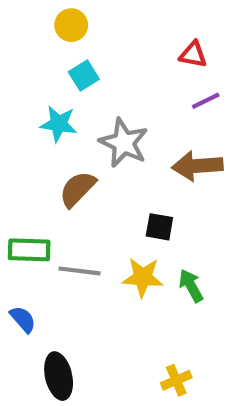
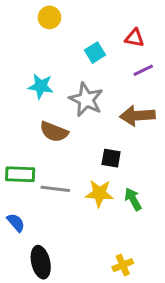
cyan square: (84, 76) -> (95, 53), moved
brown semicircle: (77, 189) -> (54, 132), turned -112

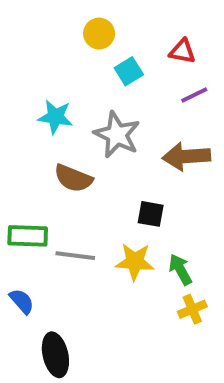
yellow circle: (49, 17) -> (99, 34), moved
yellow cross: (123, 265) -> (192, 309), moved

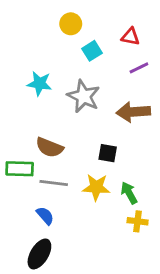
brown semicircle: (73, 178) -> (49, 147), moved
blue semicircle: (22, 301) -> (45, 216), moved
yellow cross: (192, 309) -> (138, 221), turned 30
black ellipse: (55, 355) -> (39, 254), turned 44

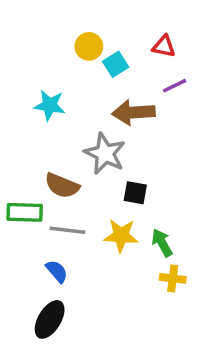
yellow circle: (71, 24) -> (89, 46), moved
gray star: (84, 96) -> (105, 153), moved
brown arrow: (133, 112) -> (133, 112), moved

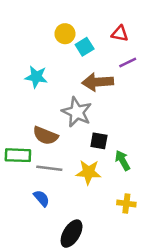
green arrow: (162, 243) -> (122, 160), moved
black ellipse: (50, 319) -> (72, 234), moved

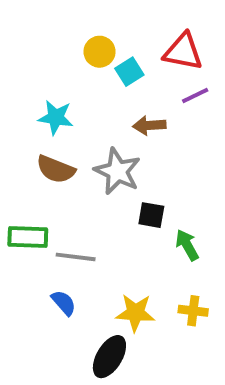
red triangle: (120, 34) -> (183, 52), size x1.5
brown arrow: (98, 82) -> (149, 125), size x0.7
brown semicircle: (45, 136) -> (56, 169), moved
yellow star: (88, 172) -> (135, 313), moved

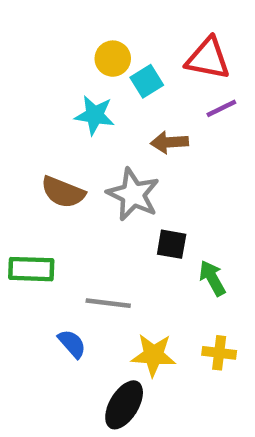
cyan star: (56, 117) -> (95, 115), moved
gray line: (76, 257) -> (108, 303), moved

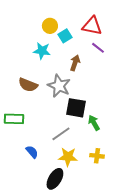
purple line: (221, 108) -> (98, 48), turned 64
brown arrow: (169, 142) -> (75, 63), turned 112
black square: (172, 244) -> (76, 108), size x1.5
gray line: (108, 303) -> (61, 134), moved, turned -42

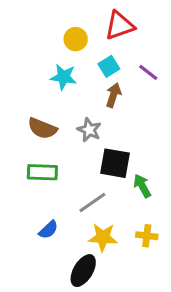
red triangle: (92, 26) -> (120, 25), moved, turned -30
cyan square: (65, 36) -> (109, 66), moved
gray star: (59, 86) -> (89, 130), size x0.7
green rectangle: (14, 119) -> (42, 172), moved
blue semicircle: (32, 152) -> (48, 230), turned 88

